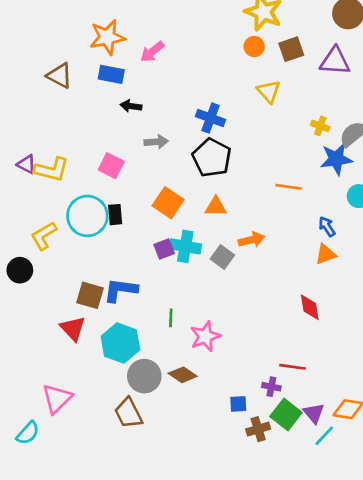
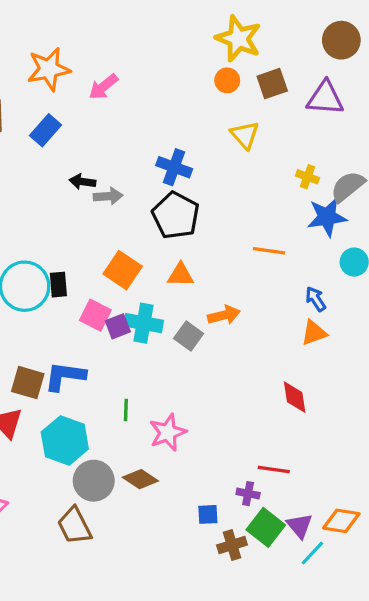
blue rectangle: (111, 74) -> (46, 130), moved, turned -60
black arrow: (131, 106) -> (82, 182), moved
pink square: (111, 166) -> (95, 315), moved

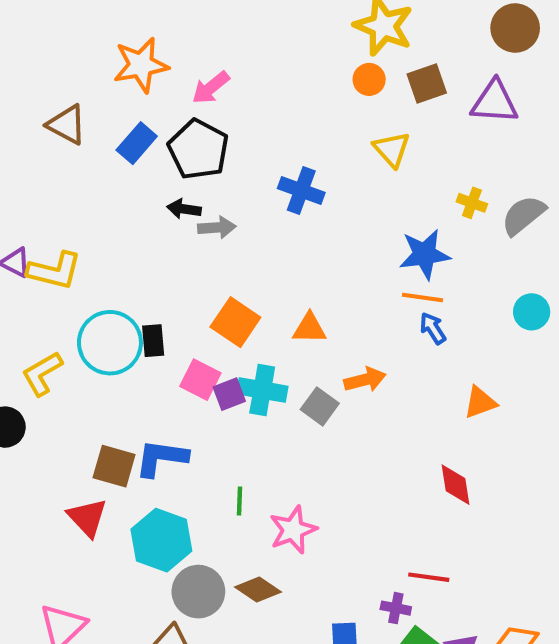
black pentagon: (176, 215) -> (198, 149), moved
blue star: (327, 217) -> (425, 254), moved
blue arrow: (316, 299) -> (433, 328), moved

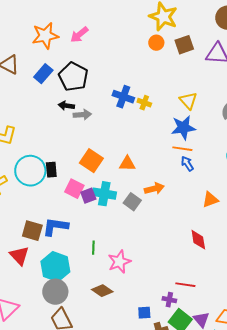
pink arrow: (211, 88) -> (79, 35), moved
yellow triangle: (392, 149) -> (188, 101), moved
yellow cross: (472, 203) -> (144, 103), moved
gray circle: (198, 592) -> (55, 292), moved

